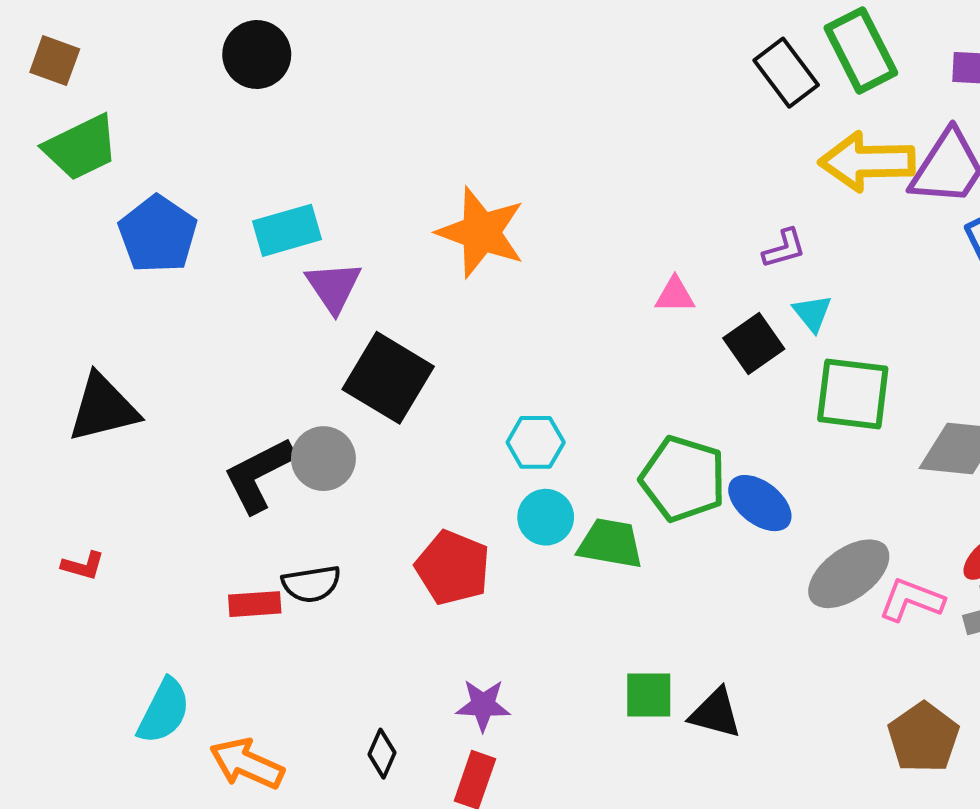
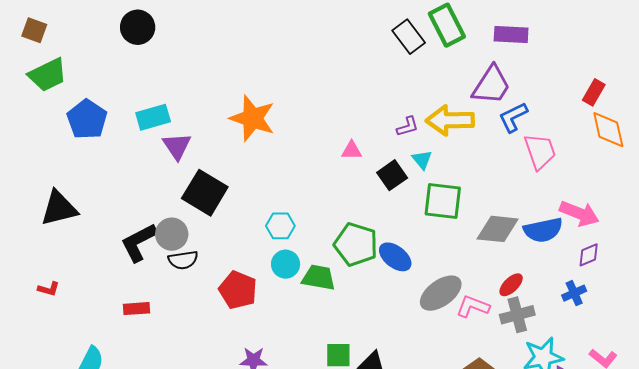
yellow arrow: (867, 162) -> (450, 120), moved
black semicircle: (311, 584) -> (183, 260), moved

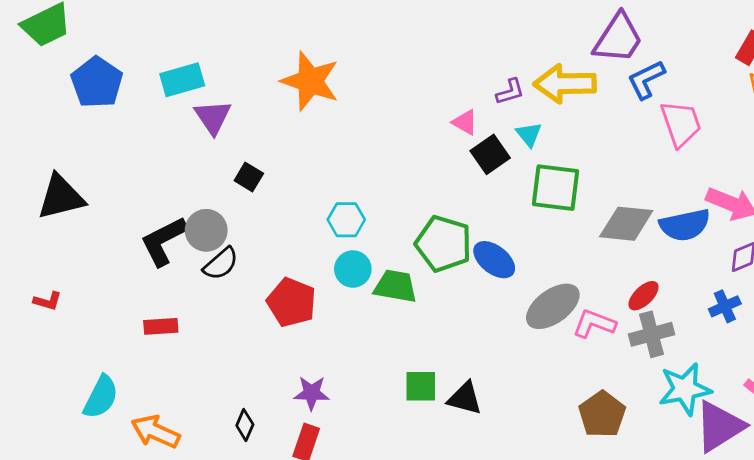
pink triangle: (352, 150) -> (465, 122), moved, turned 30
black square: (205, 193) -> (249, 177), size x0.5
black semicircle: (183, 260) -> (221, 264), turned -32

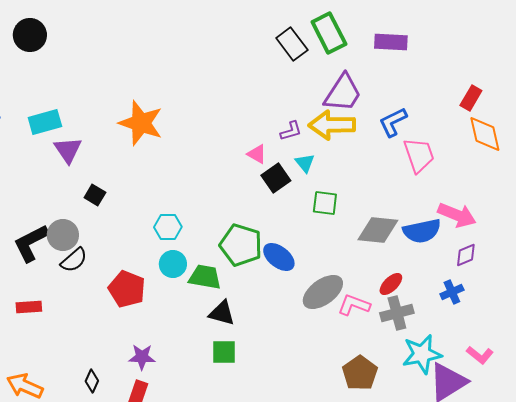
purple trapezoid: (618, 38) -> (343, 93), moved
green square: (556, 188) -> (325, 203), size x0.7
black triangle: (465, 398) -> (222, 313), moved

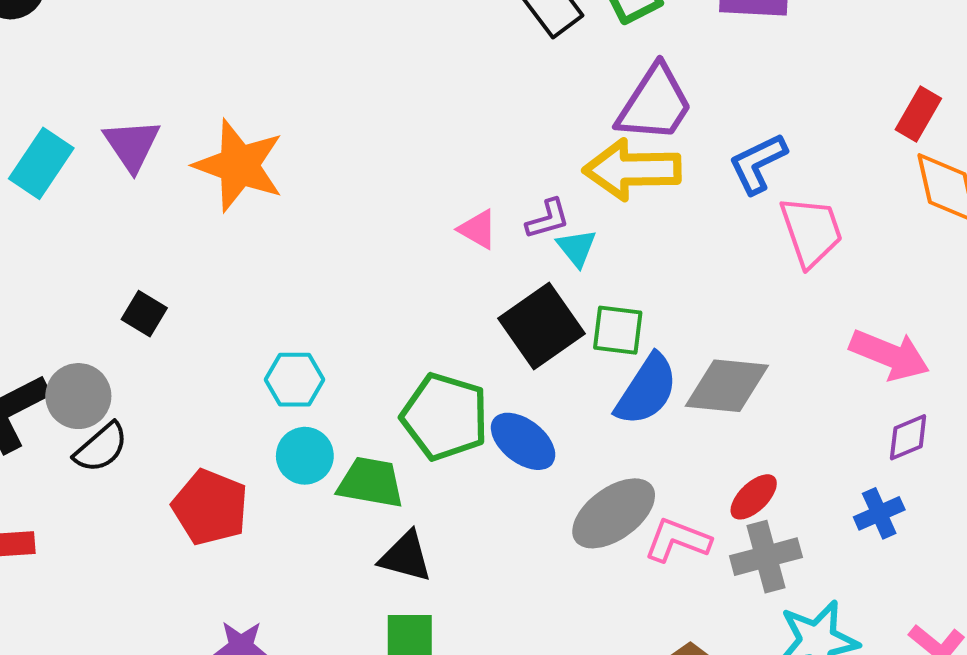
cyan rectangle: (45, 122) -> (41, 163), turned -40
purple L-shape: (291, 131) -> (548, 219), moved
purple triangle: (68, 150) -> (132, 145), moved
black square: (276, 178) -> (542, 326), moved, size x1.4
blue semicircle: (422, 231) -> (647, 390), moved, turned -45

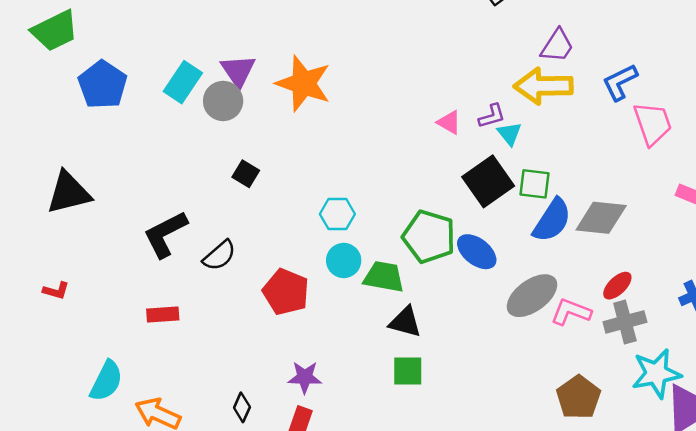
purple trapezoid: (655, 104) -> (557, 46), size x0.7
gray circle: (78, 396) -> (223, 101), moved

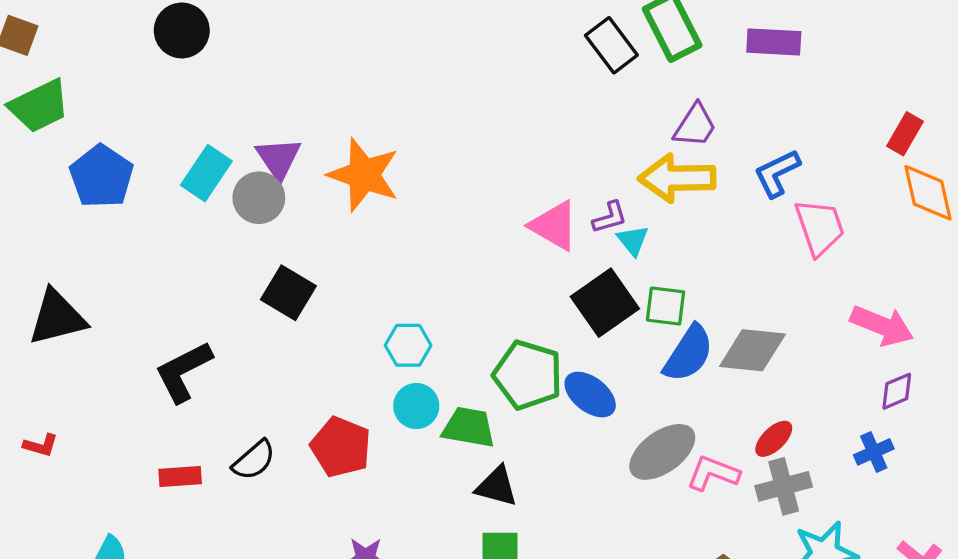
pink triangle: (449, 122) -> (554, 226), size x1.6
black square: (246, 174) -> (288, 293), size x1.5
black semicircle: (219, 255) -> (254, 460), moved

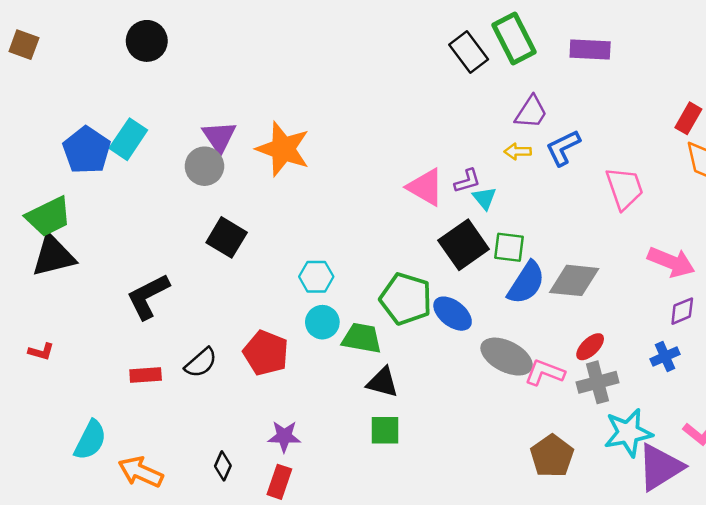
green trapezoid: (39, 106) -> (49, 217), moved
cyan rectangle: (206, 173) -> (128, 139), moved
blue L-shape: (777, 173) -> (563, 148), moved
yellow arrow: (677, 178) -> (518, 151), size x0.5
gray ellipse: (662, 452) -> (507, 357), turned 63

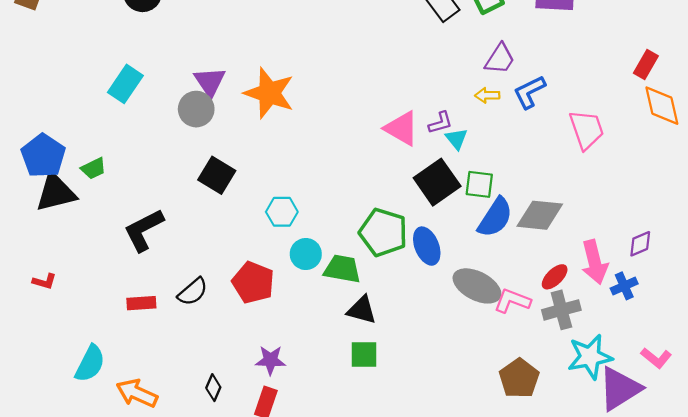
blue pentagon: (87, 150) -> (43, 156), moved
green trapezoid: (49, 217) -> (93, 168), moved, size x0.6
pink arrow: (671, 262) -> (595, 262), moved, turned 54
cyan hexagon: (316, 277) -> (282, 212), moved
blue ellipse: (453, 314) -> (427, 246), turned 30

